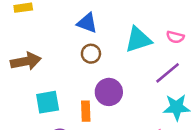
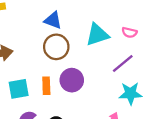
brown circle: (91, 54) -> (56, 47), size x1.5
orange rectangle: (86, 111) -> (46, 86), moved

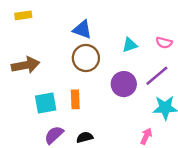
cyan triangle: (97, 35) -> (130, 45), size x0.6
purple circle: (72, 80) -> (124, 84), moved

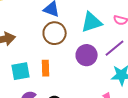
cyan triangle: (130, 45) -> (92, 22), size x1.6

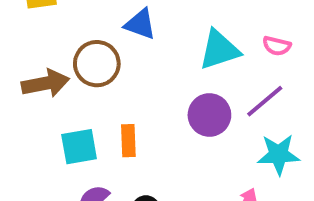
brown circle: (55, 33) -> (97, 64), moved

